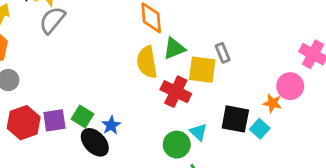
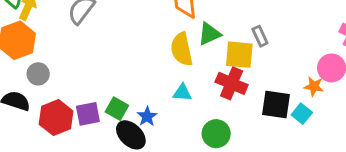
red cross: (176, 92) -> (232, 83), moved
cyan triangle: (198, 132) -> (182, 93), moved, turned -36

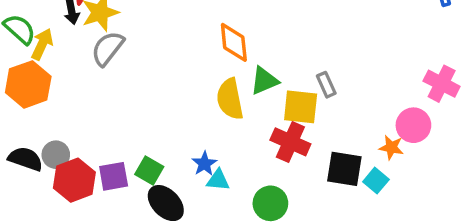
gray circle: (38, 74) -> (56, 155), moved
cyan triangle: (182, 93) -> (218, 180), moved
blue star: (147, 116) -> (204, 164), moved

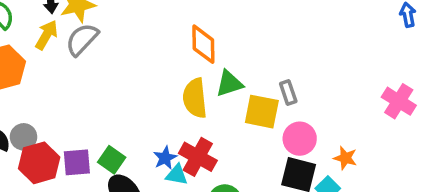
yellow arrow: (42, 44) -> (46, 35), moved
pink circle: (413, 125) -> (300, 139), moved
red cross: (290, 142) -> (198, 157), moved

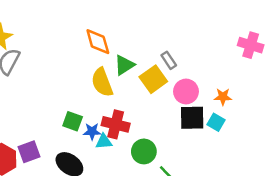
yellow square: (262, 112) -> (153, 79), turned -32
blue star: (165, 158) -> (92, 131), turned -30
green square: (112, 160) -> (73, 121), moved

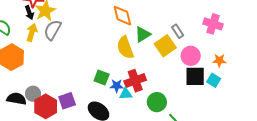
pink cross: (251, 45) -> (213, 24), moved
red cross: (116, 124) -> (135, 81), turned -35

